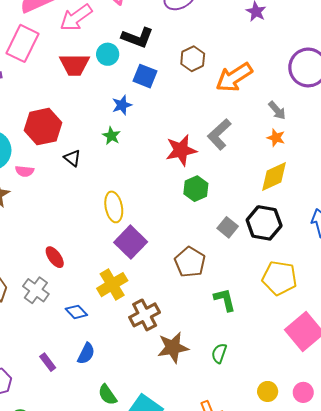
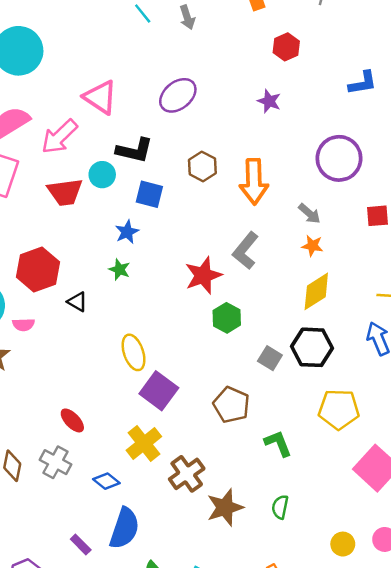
orange arrow: (234, 77) -> (254, 182), turned -51
blue semicircle: (86, 354) -> (124, 528), size x1.6

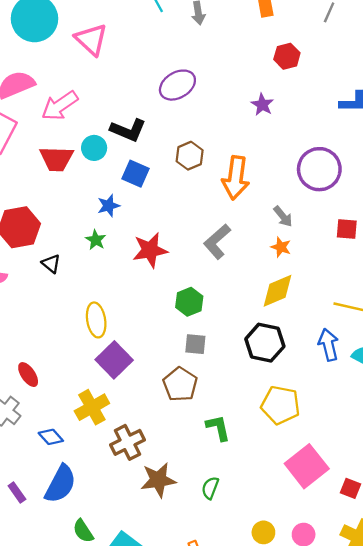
pink triangle: (100, 97) -> (91, 40), moved
red star: (203, 275) -> (150, 250), moved
gray square: (270, 358) -> (195, 344), moved, turned -35

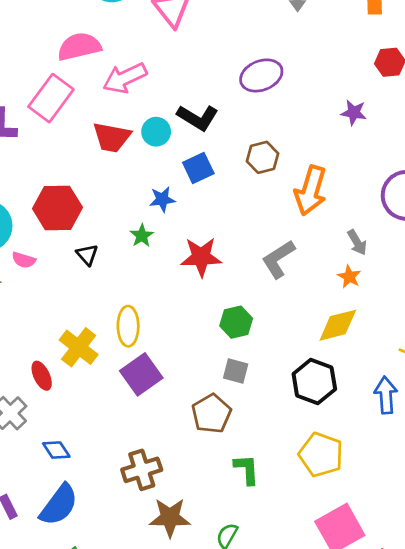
purple star: (262, 105) -> (354, 113), turned -30
blue square: (135, 174) -> (198, 168), turned 32
yellow cross: (92, 407) -> (79, 347), moved, turned -32

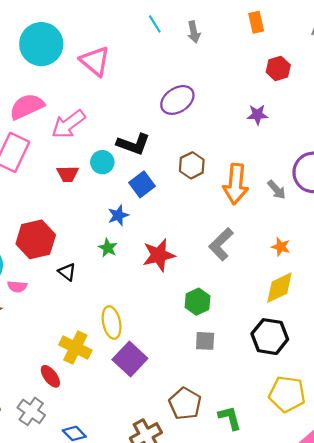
red trapezoid: (112, 137) -> (68, 174), size x0.7
gray arrow: (357, 242) -> (277, 190), moved
brown pentagon: (211, 414) -> (185, 404), moved

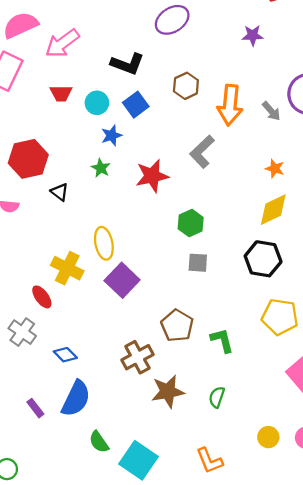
cyan circle: (102, 162) -> (97, 103), moved
gray L-shape: (221, 244) -> (202, 152), moved

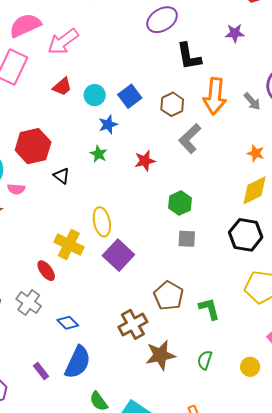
black L-shape: (127, 64) -> (189, 56), moved, turned 60
brown hexagon: (186, 86) -> (172, 104), moved
red trapezoid: (61, 93) -> (62, 87), turned -40
red star: (152, 176) -> (145, 161), size x0.7
yellow circle: (268, 437) -> (250, 367), moved

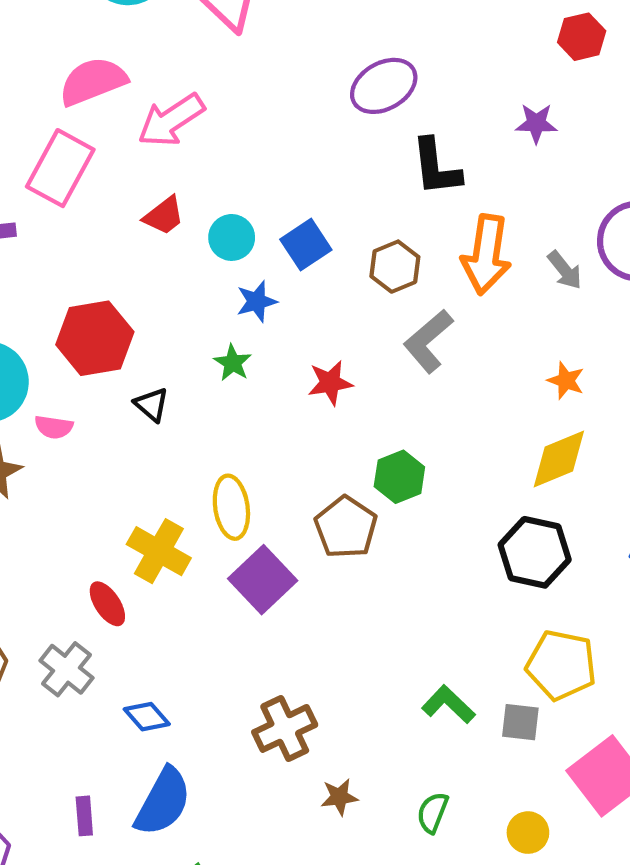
gray square: (187, 239) -> (520, 722), moved
brown pentagon: (169, 296) -> (346, 527), moved
green L-shape: (209, 309) -> (448, 704), turned -35
brown star: (160, 355) -> (339, 797), size x0.6
purple rectangle: (41, 371) -> (84, 816), turned 30

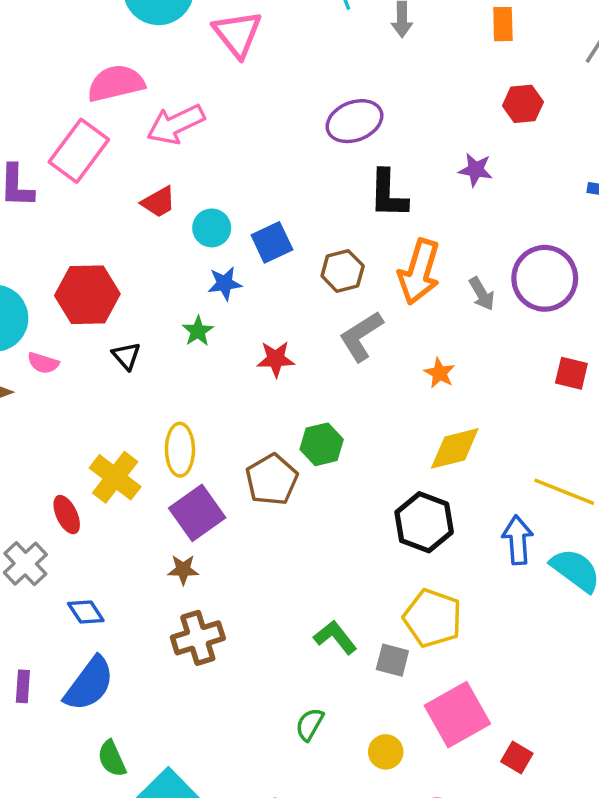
orange star: (566, 381) -> (439, 373), moved
brown star: (339, 797) -> (183, 570), moved

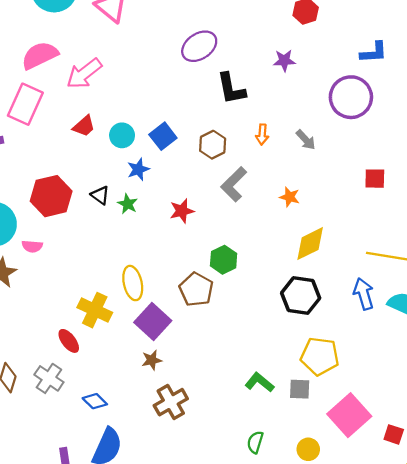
orange arrow: (419, 272) -> (262, 134), size x0.5
purple circle: (545, 278) -> (351, 97), moved
black triangle: (126, 356) -> (100, 195), moved

